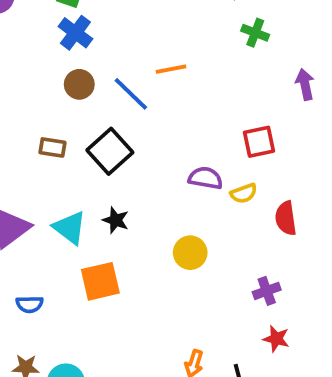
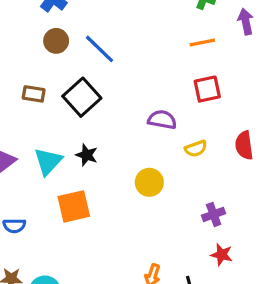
orange line: (171, 69) -> (202, 43), moved
purple arrow: (305, 84) -> (246, 22), moved
yellow semicircle: (244, 193) -> (196, 149), moved
red semicircle: (286, 218) -> (244, 145), moved
cyan triangle: (70, 228) -> (48, 161), turned 36

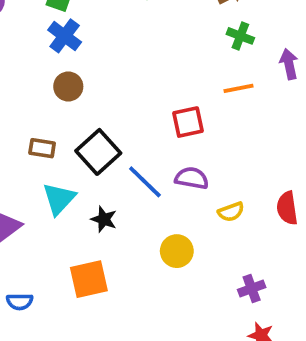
blue line: (99, 49) -> (145, 182), moved
red square: (207, 89) -> (188, 122), moved
cyan triangle: (48, 161) -> (59, 199), moved

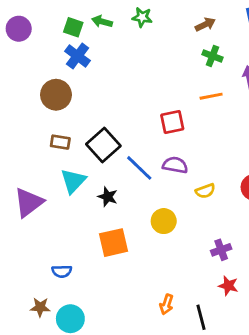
brown circle: (68, 86) -> (56, 95), moved, size x1.4
orange square: (89, 279) -> (113, 243), moved
blue semicircle: (20, 302) -> (62, 271), moved

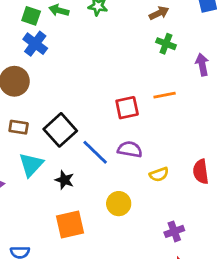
orange line: (211, 96) -> (165, 95), moved

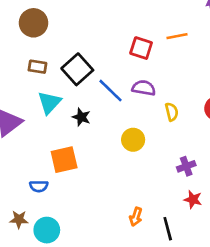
red square: (127, 108) -> (141, 48), turned 30
yellow semicircle: (159, 174) -> (172, 112), turned -84
orange square: (70, 224) -> (64, 160), moved

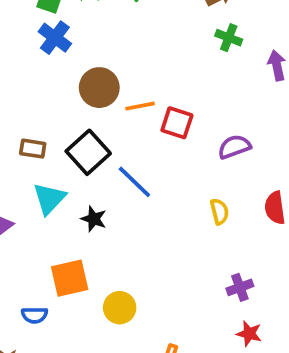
brown circle: (33, 23) -> (99, 88), moved
orange line: (177, 36) -> (140, 106), moved
purple semicircle: (144, 88) -> (234, 147), moved, turned -30
yellow circle: (133, 140) -> (120, 308), moved

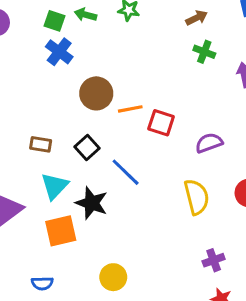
black square: (88, 152) -> (87, 147), size x0.7
yellow semicircle: (219, 211) -> (197, 197), size x1.6
black star: (94, 219) -> (92, 203), size x1.5
orange square: (70, 278) -> (61, 231), moved

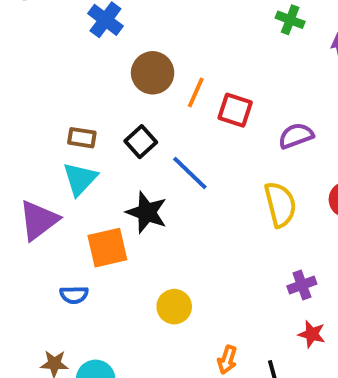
orange line: (130, 109) -> (196, 92), turned -55
cyan triangle: (55, 186) -> (80, 179), moved
blue semicircle: (42, 283) -> (74, 295), moved

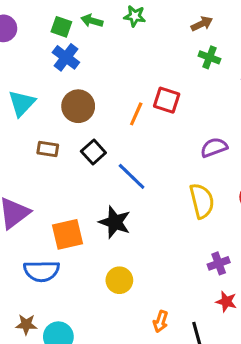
brown circle: (153, 73) -> (78, 106), moved
red square: (235, 110) -> (167, 100), moved
cyan triangle: (80, 179) -> (22, 103), moved
black star: (147, 212) -> (115, 222), moved
blue semicircle: (74, 295) -> (42, 271), size x1.6

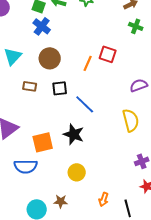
black square: (93, 152) -> (60, 88), turned 35
brown star: (26, 324) -> (61, 201), moved

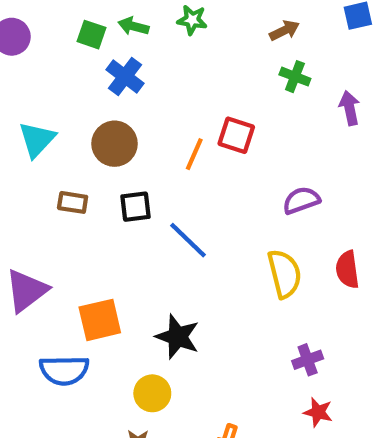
blue cross: (42, 26) -> (125, 77), moved
black star: (74, 134) -> (177, 337), moved
yellow circle: (77, 172) -> (152, 393), moved

